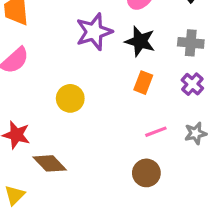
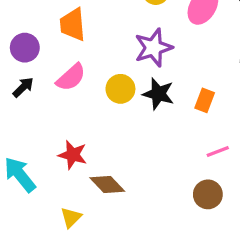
black star: (140, 41) -> (158, 94), moved
yellow circle: (70, 98) -> (120, 89), moved

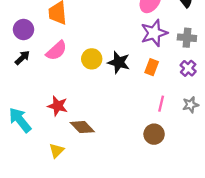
purple star: (153, 48) -> (154, 33), moved
pink line: (218, 152) -> (161, 104), turned -56

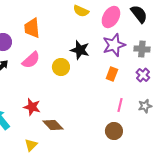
black star: (119, 62) -> (80, 50), moved

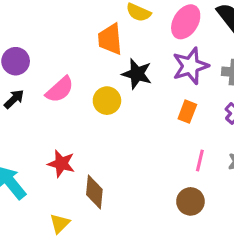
orange trapezoid: (32, 28) -> (110, 39), moved
brown diamond: (53, 125) -> (94, 192), turned 50

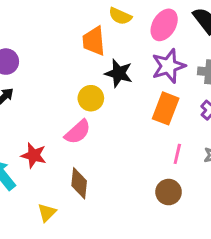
pink semicircle: (60, 90) -> (78, 132), moved
orange rectangle: (187, 112) -> (166, 108), size x1.5
red star: (61, 164) -> (34, 155), moved

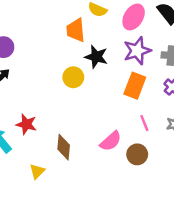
pink semicircle: (78, 132) -> (111, 141), moved
pink line: (177, 154) -> (144, 123), turned -35

